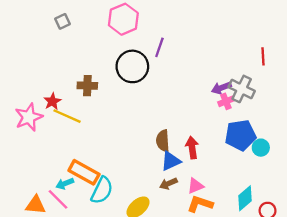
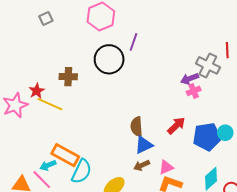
gray cross: (242, 89) -> (208, 65), moved
blue pentagon: (240, 135) -> (207, 137), moved
red arrow: (192, 148) -> (176, 126), moved, turned 54

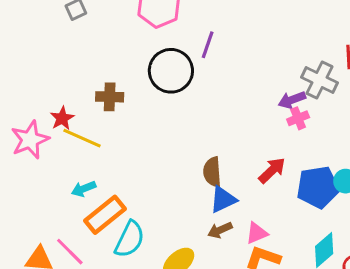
orange rectangle: (65, 155) -> (105, 215), turned -68
cyan arrow: (48, 165) -> (84, 189), moved

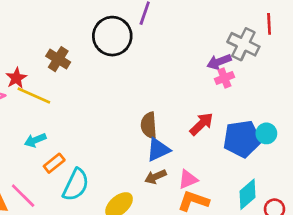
brown cross: (110, 97) -> (58, 59), turned 30
orange rectangle: (105, 215) -> (54, 163), size x0.6

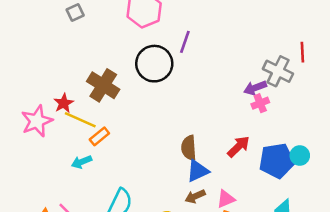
brown cross: (58, 59) -> (103, 85), size x1.4
orange rectangle: (54, 163) -> (99, 136), moved

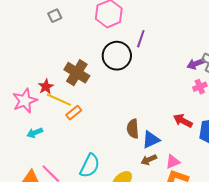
purple arrow: (255, 88) -> (196, 64), moved
red arrow: (239, 147) -> (183, 121), turned -108
brown semicircle: (189, 148) -> (133, 129), moved
cyan arrow: (82, 162) -> (35, 133), moved

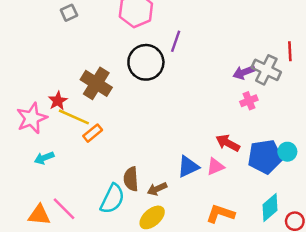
brown semicircle: (133, 129) -> (131, 179), moved
brown arrow: (149, 160) -> (157, 189), moved
pink triangle: (173, 162) -> (215, 167), moved

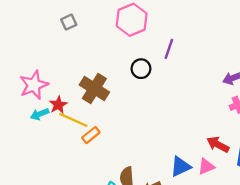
black circle: (146, 62) -> (141, 69), size x0.6
pink star: (32, 118) -> (34, 85), moved
cyan arrow: (44, 158) -> (40, 114), moved

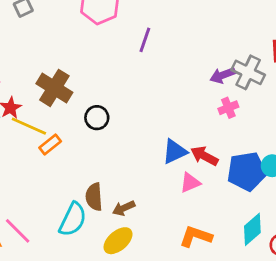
black circle: (141, 69) -> (97, 118), moved
blue triangle: (181, 167) -> (175, 152), moved

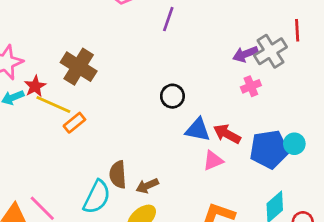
gray cross: (248, 72) -> (271, 51), turned 32
black circle: (97, 118) -> (172, 96), moved
blue triangle: (175, 152) -> (198, 130), turned 36

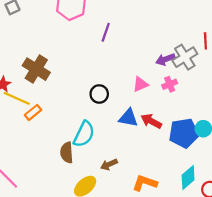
black circle: (172, 96) -> (99, 94), moved
pink triangle: (213, 161) -> (140, 84), moved
brown arrow: (147, 186) -> (109, 164), moved
cyan semicircle: (97, 197) -> (84, 134), moved

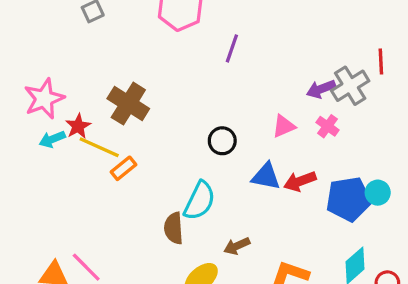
pink cross: (170, 84) -> (327, 126), turned -32
red arrow: (151, 121) -> (300, 181), turned -48

